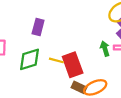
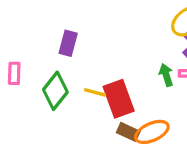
green diamond: (29, 59) -> (55, 91), turned -35

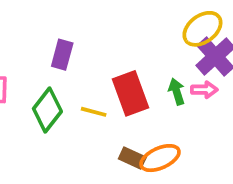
red rectangle: (119, 99) -> (130, 93), moved

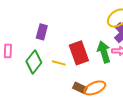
green arrow: (177, 92) -> (104, 52), size x1.5

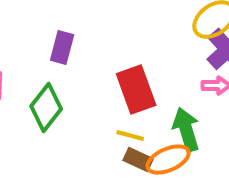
green arrow: (104, 52) -> (186, 130), moved
yellow line: (59, 63) -> (130, 136), moved

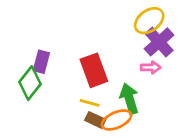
purple rectangle: (62, 47) -> (41, 62), moved

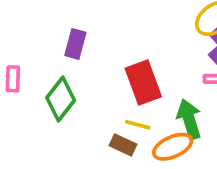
purple rectangle: (41, 62) -> (75, 44), moved
brown rectangle: (95, 120) -> (123, 145), moved

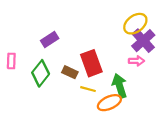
purple rectangle: (75, 44) -> (50, 39), turned 42
brown rectangle: (123, 145) -> (70, 72), moved

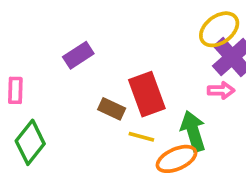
green diamond: (41, 73) -> (30, 142), moved

